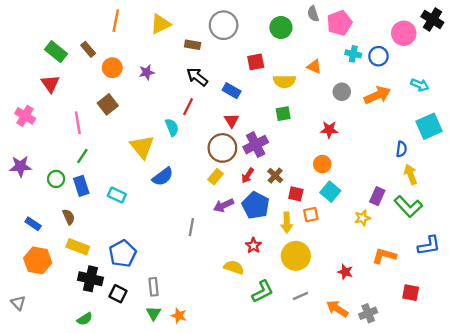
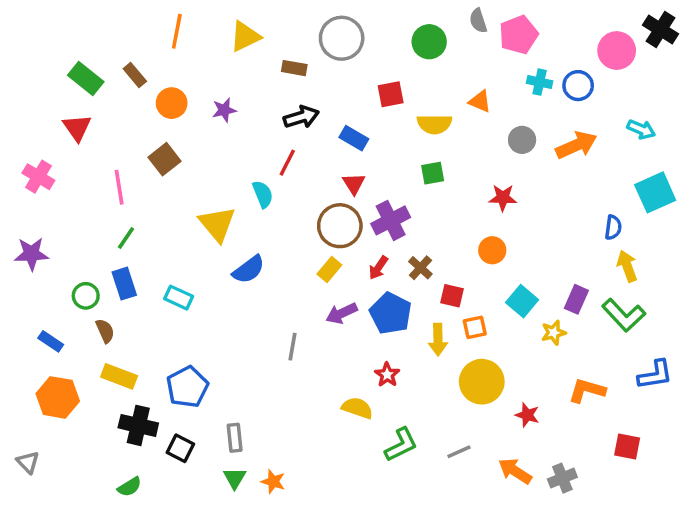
black arrow: (197, 77) -> (301, 117), turned 125
green circle: (56, 179) -> (86, 296), moved
cyan square: (330, 192) -> (522, 301), moved
yellow circle: (296, 256) -> (482, 382), moved

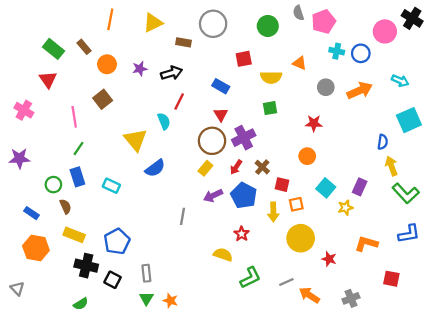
black arrow: (301, 117) -> (172, 73), moved
green L-shape: (624, 315) -> (406, 193), moved
orange arrow: (515, 471) -> (309, 295), moved

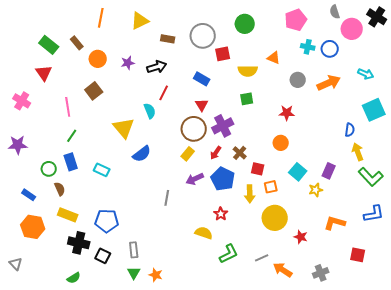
gray semicircle: (298, 13) -> (335, 12), moved
gray circle: (213, 24) -> (203, 36), moved
blue pentagon: (117, 241) -> (107, 221), turned 30

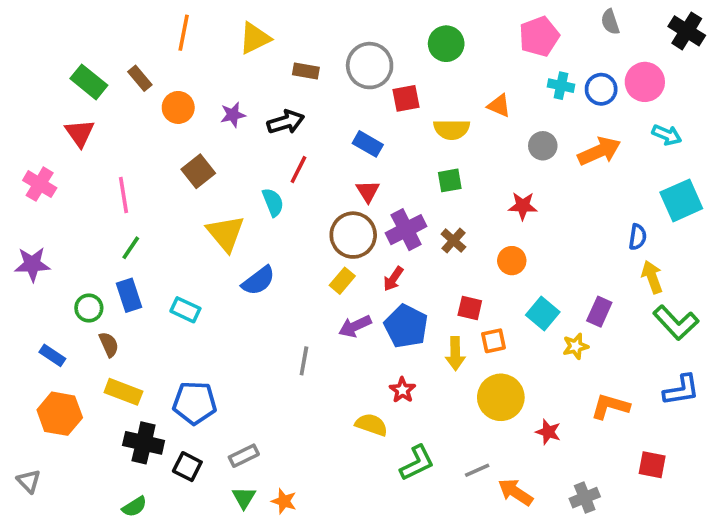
pink circle: (352, 29) -> (645, 82), moved
brown square: (94, 91) -> (198, 171), moved
brown cross: (240, 153) -> (453, 241), moved
gray rectangle: (134, 250) -> (244, 456), turned 70

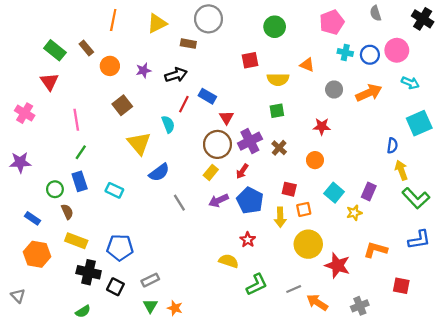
gray circle: (370, 66) -> (208, 19), moved
blue rectangle: (368, 144) -> (207, 96), moved
gray line: (304, 361) -> (179, 203), moved, turned -42
red star: (548, 432) -> (337, 265), size x1.6

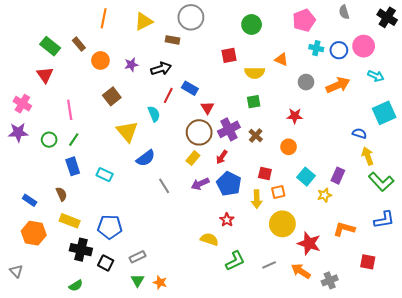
blue semicircle: (392, 146) -> (359, 133), turned -80
purple star: (20, 162) -> (18, 132), moved
green circle: (55, 189) -> (49, 140), moved
orange arrow: (317, 302) -> (301, 271), moved

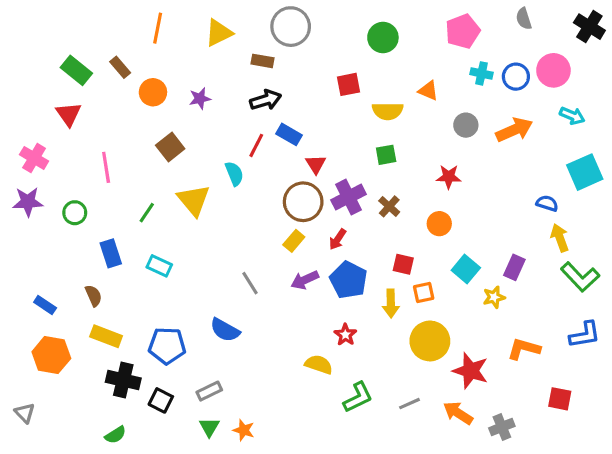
black arrow: (161, 69) -> (266, 100), moved
green line: (74, 140) -> (147, 213), moved
blue semicircle: (146, 158) -> (225, 330), moved, turned 66

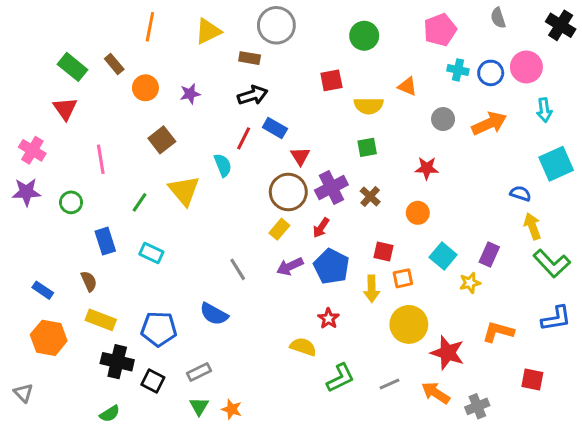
cyan arrow: (572, 116) -> (544, 110), turned 60

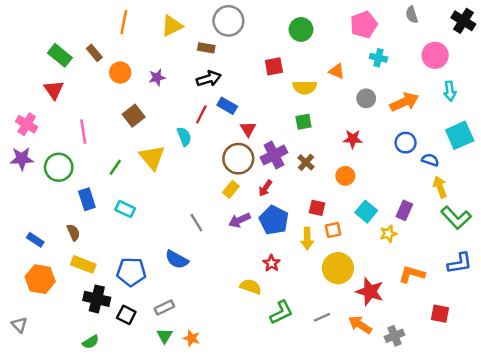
blue circle: (491, 73) -> (406, 143), moved
green circle: (71, 202) -> (59, 167), size x1.5

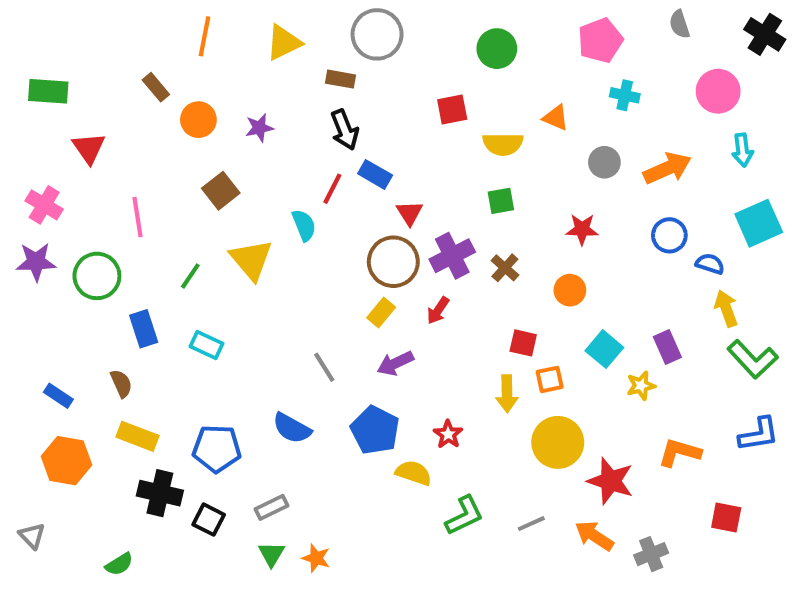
green rectangle: (60, 55) -> (48, 91), moved, turned -35
black arrow: (209, 79) -> (345, 130), turned 85
purple rectangle: (404, 210) -> (667, 347), turned -48
blue pentagon: (274, 220) -> (375, 430), moved
green semicircle: (91, 342) -> (119, 564), moved

